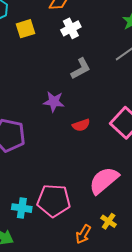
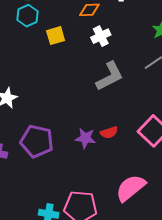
gray L-shape: (81, 69) -> (110, 76), size x1.4
purple star: (54, 102) -> (85, 138), moved

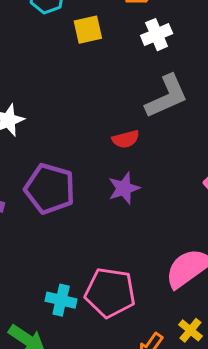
red semicircle: (109, 132) -> (126, 139), moved
purple star: (85, 138) -> (124, 188), turned -30

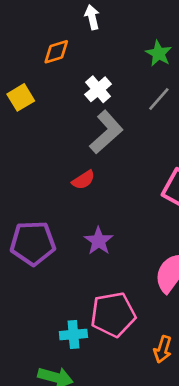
white cross: (157, 35) -> (98, 89), moved
purple star: (124, 188) -> (99, 241), moved

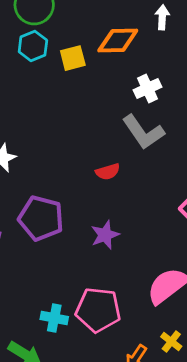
orange diamond: (56, 52) -> (118, 40), size x1.4
yellow square: (21, 97) -> (73, 58), moved
gray L-shape: (106, 132) -> (143, 132), turned 81

